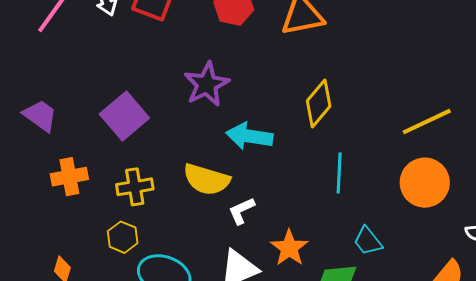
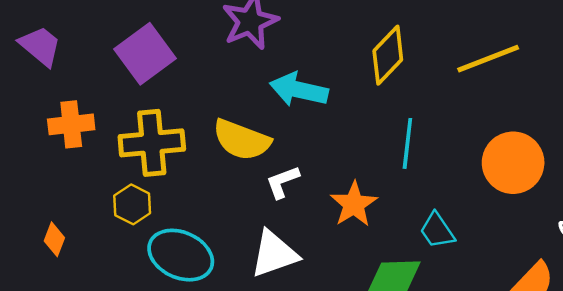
yellow line: (427, 122) -> (488, 59), moved
yellow cross: (135, 187) -> (152, 143), size x1.4
orange star: (289, 248) -> (354, 204), moved

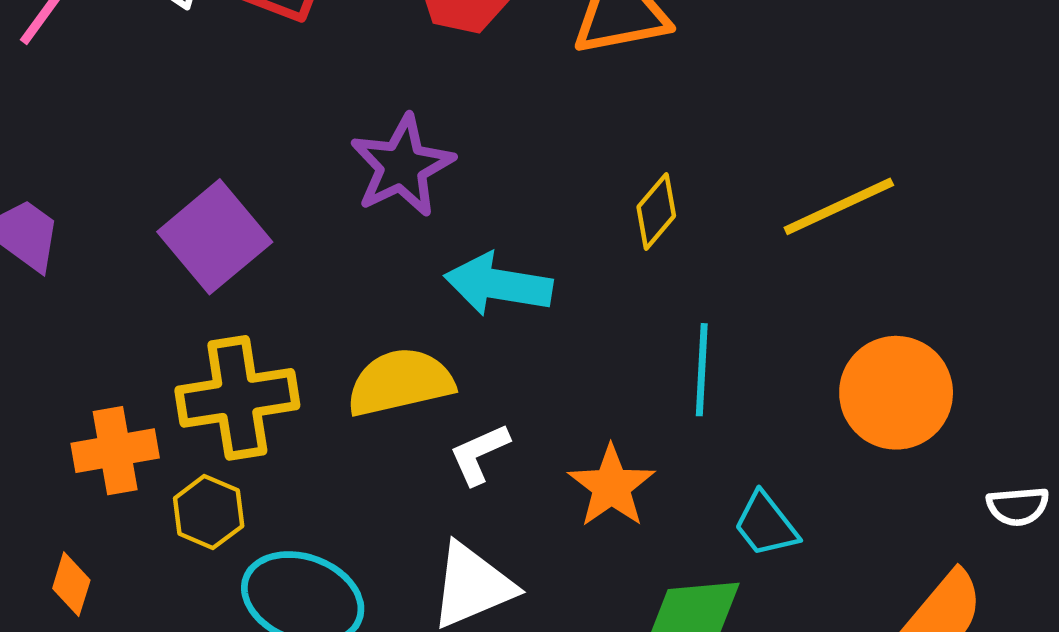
yellow diamond: (388, 55) -> (656, 211), size x0.7
orange cross: (71, 124) -> (115, 451), moved
yellow semicircle: (242, 140) -> (400, 382), turned 150

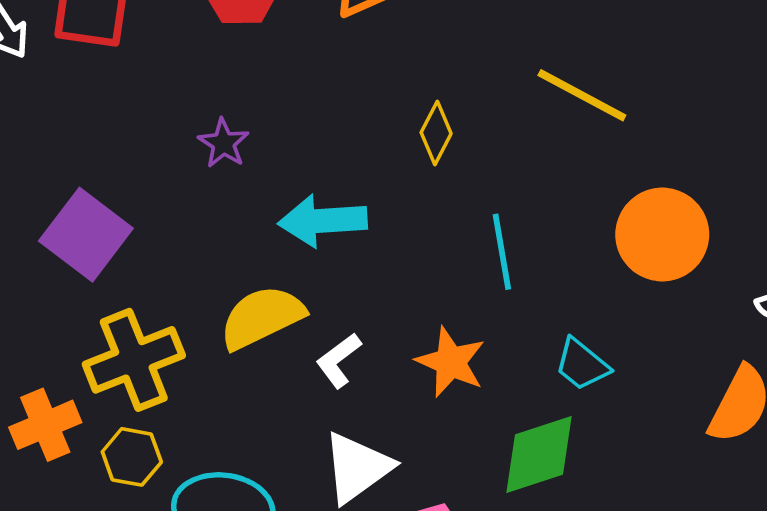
purple star: (402, 166) -> (223, 143), size x0.6
yellow line: (839, 206) -> (582, 95), turned 66

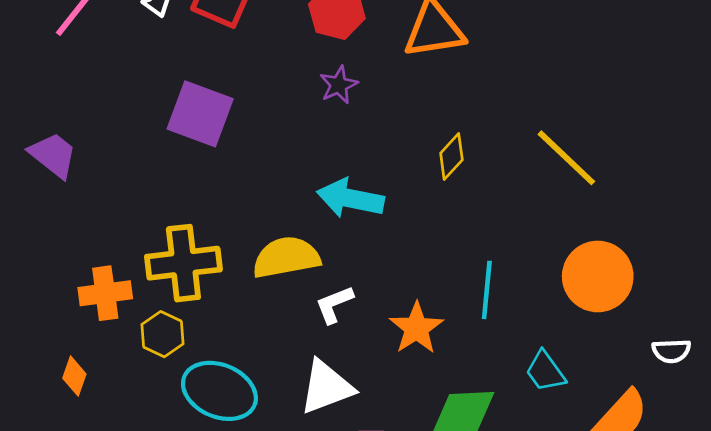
purple star: (223, 143) -> (339, 85), moved
purple square: (86, 235) -> (200, 114), moved, turned -32
cyan line: (502, 252) -> (487, 290), moved
cyan trapezoid: (582, 364) -> (545, 371), moved

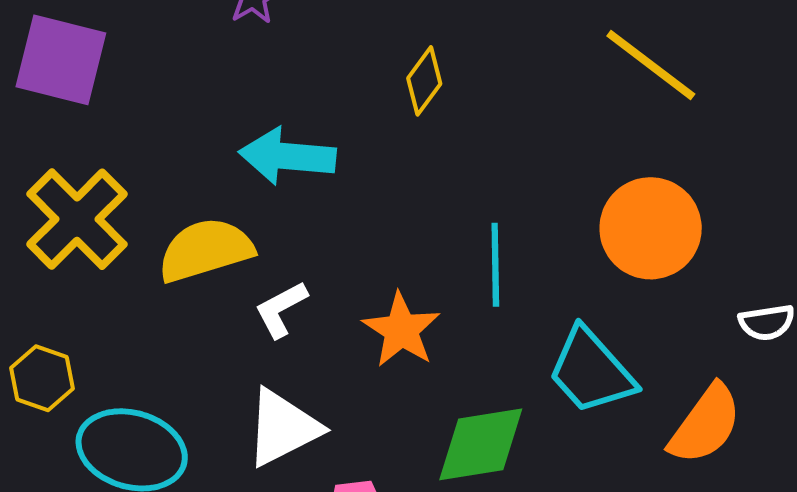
yellow line: (566, 158) -> (651, 65), moved
yellow cross: (183, 263) -> (77, 219), moved, turned -32
cyan trapezoid: (545, 371) -> (591, 371), size x1.5

